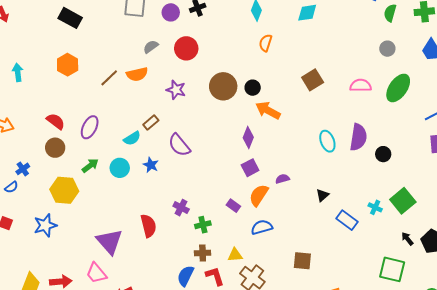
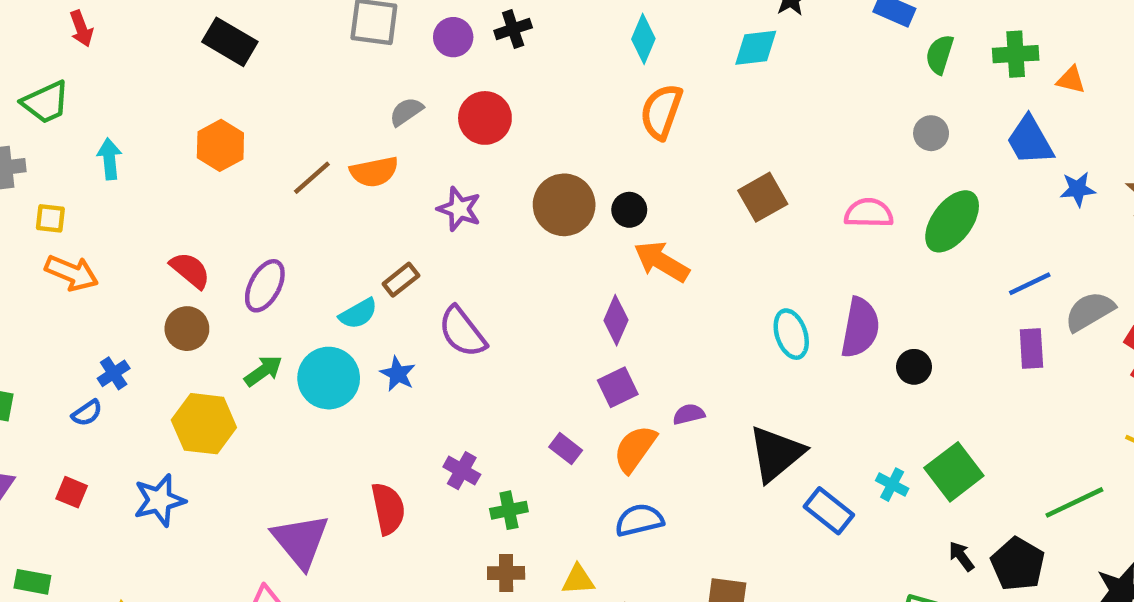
orange semicircle: (266, 43) -> (661, 112), size x1.4
cyan circle: (120, 168) -> (329, 378), size x1.4
black triangle: (322, 195) -> (776, 454), size x2.0
purple rectangle: (233, 206) -> (566, 449), moved

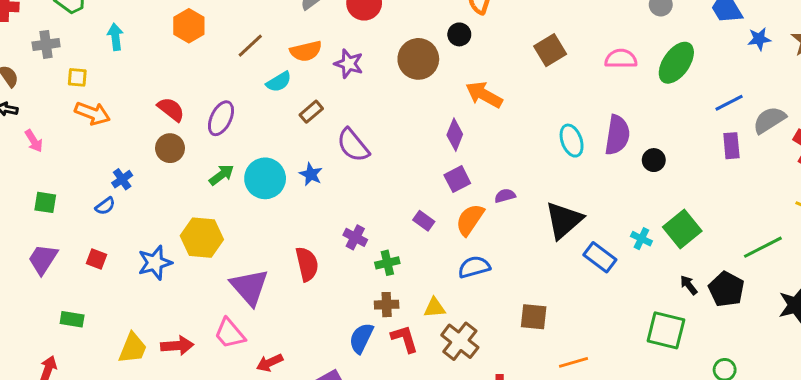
orange semicircle: (374, 172) -> (306, 51), moved
black circle: (629, 210) -> (459, 34), moved
cyan semicircle: (358, 314) -> (279, 82), moved
yellow hexagon: (204, 424) -> (202, 238), moved

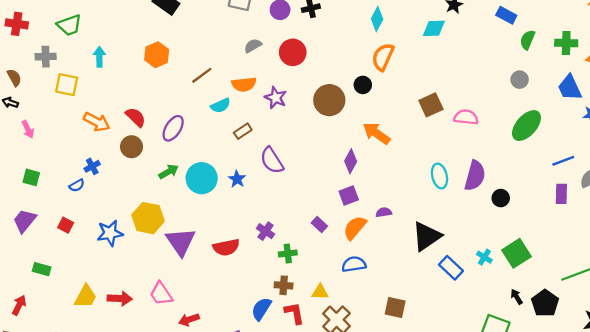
pink semicircle: (621, 59) -> (466, 117), moved
yellow square: (77, 77) -> (67, 85), size x1.5
orange arrow: (92, 113) -> (97, 122), moved
red semicircle: (307, 264) -> (226, 247), turned 85
purple triangle: (249, 287) -> (181, 242), moved

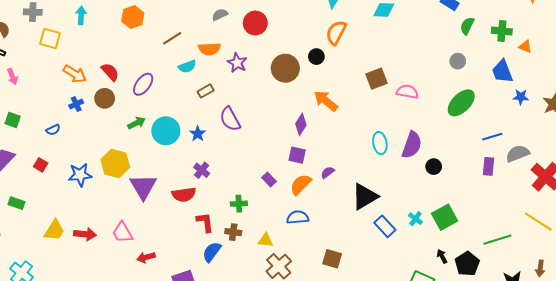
blue cross: (92, 166) -> (76, 104), moved
purple square: (349, 195) -> (297, 155), turned 30
purple semicircle: (384, 212) -> (328, 172), turned -32
purple cross: (265, 231) -> (202, 170), moved
red L-shape: (294, 313) -> (205, 222), moved

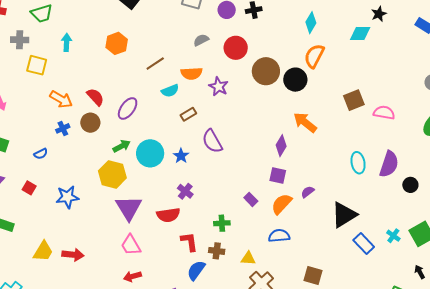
black circle: (316, 57) -> (295, 80), size x1.5
brown circle: (285, 68) -> (266, 71), moved
yellow hexagon: (115, 163) -> (112, 174), moved
pink trapezoid: (122, 232) -> (131, 245), moved

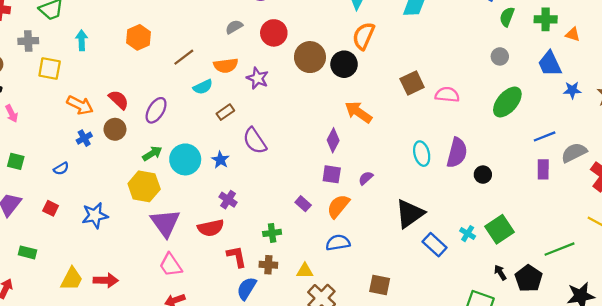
purple semicircle: (308, 192) -> (366, 178), moved

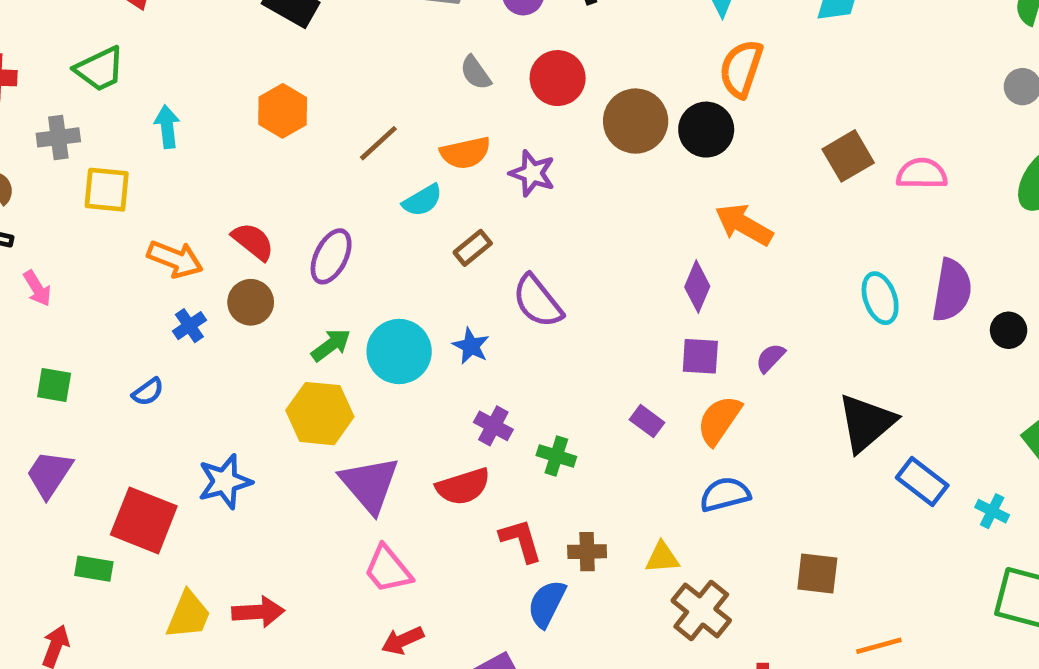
gray semicircle: (234, 27) -> (476, 73), turned -90
red square: (51, 208) -> (144, 520), moved, size x2.0
green cross: (272, 233) -> (556, 456), moved, turned 30
cyan cross: (468, 234) -> (992, 511), moved

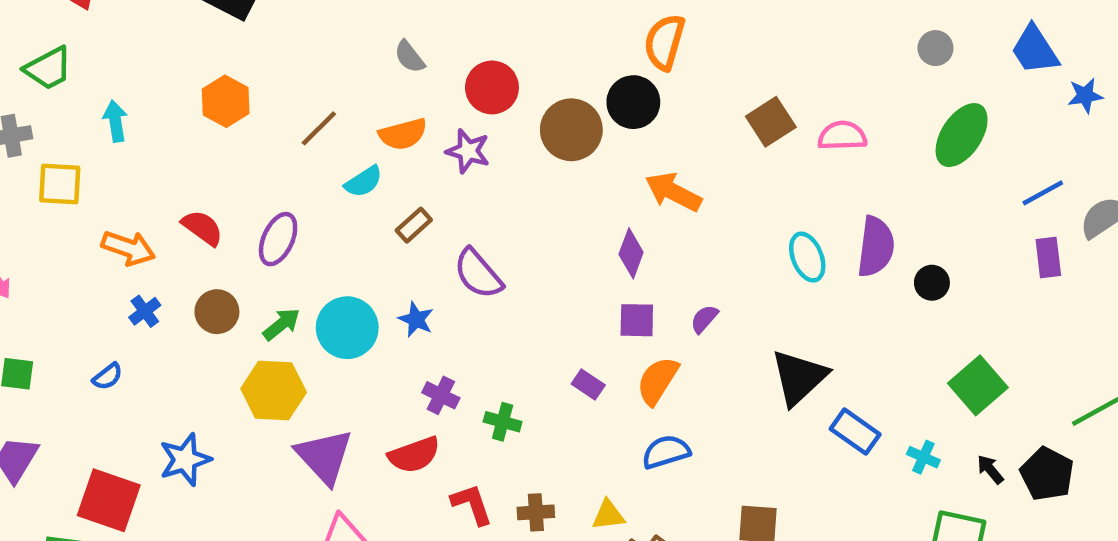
red circle: (558, 78) -> (492, 87), moved
brown circle: (636, 121) -> (571, 130), moved
brown circle: (251, 302) -> (217, 312), moved

